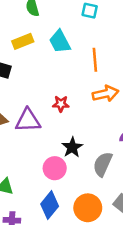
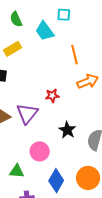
cyan trapezoid: (60, 42) -> (45, 31), moved
purple triangle: (28, 120) -> (27, 114), turned -40
pink circle: (55, 168) -> (40, 151), moved

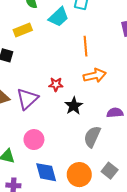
cyan trapezoid: (45, 31) -> (59, 17), turned -105
black star: (67, 130) -> (74, 106), moved
blue diamond: (56, 181) -> (46, 172), turned -55

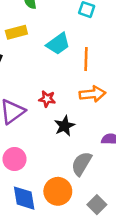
cyan trapezoid: (59, 17) -> (58, 44), moved
orange circle: (79, 175) -> (58, 191), moved

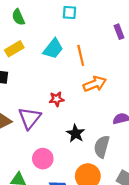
black star: (65, 126) -> (75, 133), moved

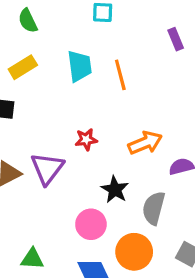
cyan trapezoid: (53, 49) -> (80, 66), turned -45
orange arrow: (95, 84) -> (145, 143), moved
pink circle: (43, 159) -> (91, 224), moved

